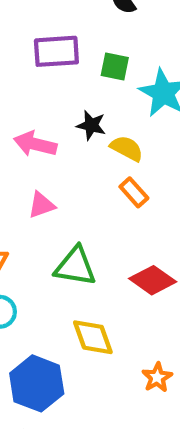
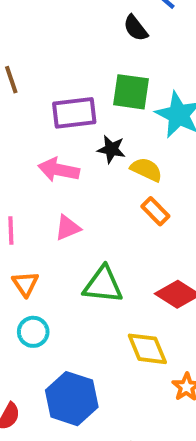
purple rectangle: (56, 51) -> (74, 113), moved
green square: (115, 66) -> (131, 92), size x1.4
yellow diamond: (93, 337) -> (147, 349), moved

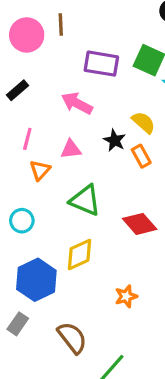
black star: (111, 149) -> (115, 140), moved
orange triangle: (25, 284) -> (40, 170), moved
yellow diamond: (147, 349) -> (79, 255), moved, turned 72

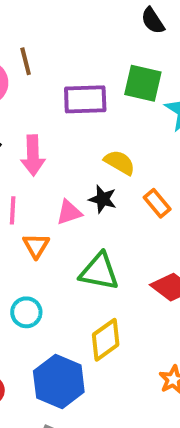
pink arrow: (77, 103) -> (33, 155), moved, turned -108
yellow semicircle: (144, 122) -> (120, 162), moved
black star: (115, 140) -> (103, 199), moved

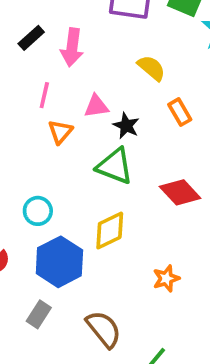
black star: (103, 199) -> (126, 126), moved
cyan circle: (26, 312) -> (38, 211), moved

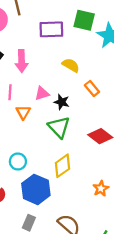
green triangle: (115, 166) -> (59, 127), turned 35

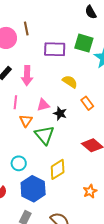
green triangle: (59, 127) -> (44, 135), moved

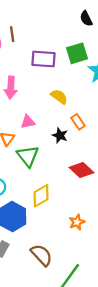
green square: (84, 43) -> (77, 53), turned -36
black star: (60, 113) -> (60, 135), moved

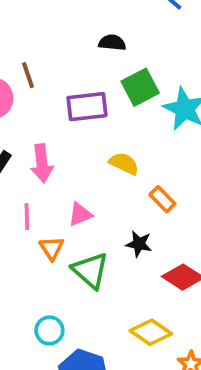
black semicircle: (86, 19) -> (112, 43), moved, turned 133
black star: (60, 135) -> (139, 244), moved
yellow diamond: (41, 196) -> (151, 332), moved, turned 75

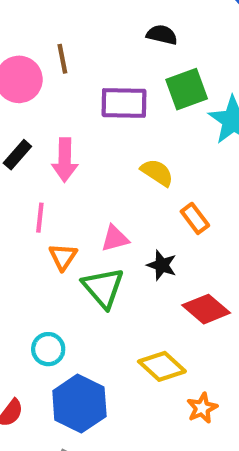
pink triangle: (80, 214) -> (115, 238), moved

